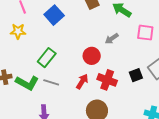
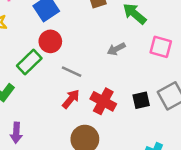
red circle: (92, 56) -> (50, 41), moved
gray line: (51, 82) -> (72, 72), moved

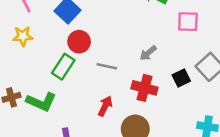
gray arrow: (116, 49) -> (148, 53), moved
red arrow: (71, 99) -> (105, 106), moved

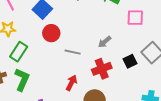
green rectangle: (63, 67) -> (19, 52), moved
red cross: (145, 88) -> (102, 69), turned -36
green L-shape: (41, 102) -> (22, 80), turned -90

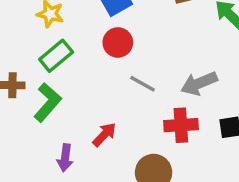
gray arrow: (105, 42) -> (199, 83), size x1.5
red arrow: (71, 83) -> (104, 135), moved

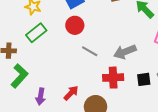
green L-shape: (48, 102) -> (19, 76), moved
red arrow: (104, 135) -> (71, 93), moved

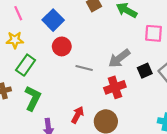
green L-shape: (19, 76) -> (33, 98), moved
black square: (144, 79) -> (145, 71), moved

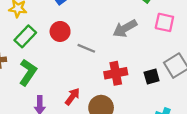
red circle: (62, 46) -> (60, 31), moved
gray arrow: (119, 58) -> (125, 28), moved
black square: (145, 71) -> (152, 77), moved

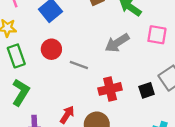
green rectangle: (25, 36) -> (16, 56), turned -60

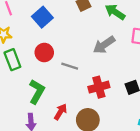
green L-shape: (21, 92) -> (37, 92), moved

